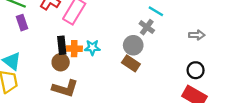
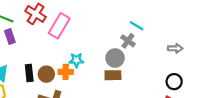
black rectangle: (62, 45) -> (29, 73), moved
orange cross: (74, 49) -> (66, 72), moved
brown rectangle: (131, 63) -> (113, 75), turned -35

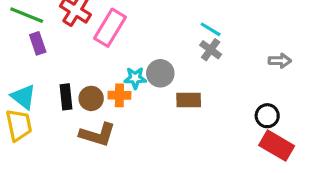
cyan line: (137, 26) -> (211, 29), moved
gray circle: (115, 58) -> (160, 73), moved
black circle: (174, 82) -> (267, 116), moved

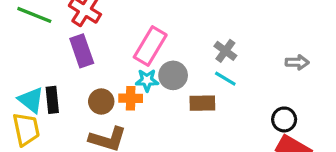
pink rectangle: (110, 28) -> (150, 46), moved
cyan line: (211, 29) -> (225, 79), moved
purple rectangle: (38, 43) -> (82, 51), moved, size x1.4
black rectangle: (66, 97) -> (52, 100), moved

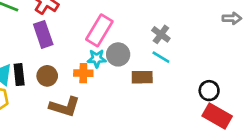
gray arrow: (297, 62) -> (232, 18), moved
brown circle: (101, 102) -> (47, 76), moved

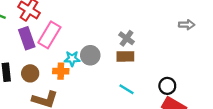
pink rectangle: (99, 30) -> (49, 35), moved
cyan line: (161, 57) -> (127, 89), moved
brown rectangle: (142, 77) -> (125, 56), moved

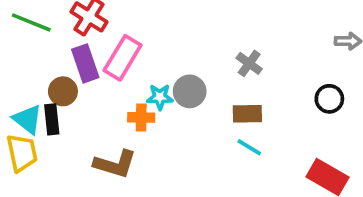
brown rectangle: (125, 56) -> (247, 114), moved
brown circle: (30, 73) -> (63, 91), moved
black circle: (167, 86) -> (329, 99), moved

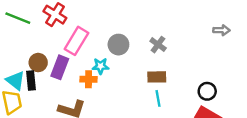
purple rectangle: (85, 63) -> (60, 67), moved, turned 40
gray circle: (190, 91) -> (118, 45), moved
black circle: (329, 99) -> (207, 91), moved
cyan line: (249, 147) -> (158, 98), turned 49

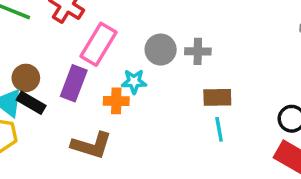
gray cross: (158, 45) -> (198, 51), moved, turned -35
brown circle: (38, 63) -> (26, 78), moved
black rectangle: (31, 80) -> (31, 103), turned -54

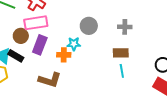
pink rectangle: (99, 44) -> (36, 23), moved, turned 50
gray cross: (198, 51) -> (125, 27), moved
brown circle: (26, 78) -> (21, 36), moved

